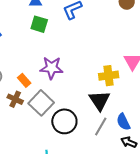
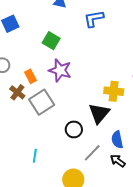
green square: (39, 24) -> (51, 41), moved
black circle: (64, 121) -> (74, 129), moved, size x0.7
gray line: (101, 127) -> (92, 153), moved

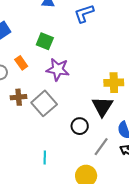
orange rectangle: (31, 76) -> (21, 63), moved
brown cross: (17, 92) -> (19, 97), turned -35

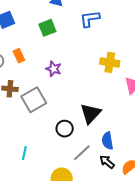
green square: (45, 41) -> (47, 28), moved, turned 36
purple star: (58, 69) -> (54, 69), size x0.7
yellow cross: (114, 83) -> (110, 62), moved

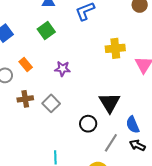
gray square: (34, 100) -> (51, 103), size x0.7

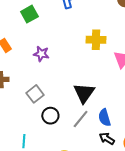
gray square: (51, 103) -> (35, 94), moved
black circle: (88, 124) -> (50, 116), moved
gray line: (111, 143) -> (81, 119), moved

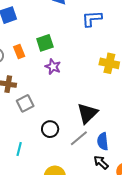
green square: (29, 14) -> (45, 43), moved
gray square: (35, 94) -> (25, 103), moved

